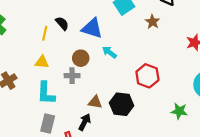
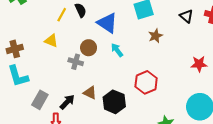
brown star: (152, 22) -> (155, 36), moved
cyan L-shape: (46, 93) -> (18, 76), moved, turned -35
black arrow: (85, 122) -> (67, 102), moved

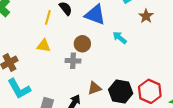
cyan arrow: (117, 50) -> (120, 38), moved
red hexagon: (146, 82) -> (150, 91), moved
brown triangle: (90, 93) -> (94, 88), turned -32

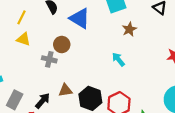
yellow line: (48, 17) -> (22, 17), moved
cyan arrow: (120, 38) -> (118, 59), moved

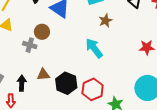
cyan arrow: (118, 59) -> (94, 48), size x1.5
black arrow: (43, 101) -> (22, 83), turned -42

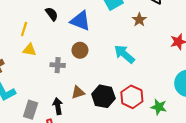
brown star: (105, 21) -> (139, 20), moved
brown circle: (42, 32) -> (80, 50), moved

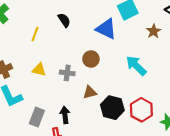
blue triangle: (80, 21) -> (106, 29), moved
yellow triangle: (29, 50) -> (39, 70), moved
brown triangle: (78, 92) -> (90, 92), moved

